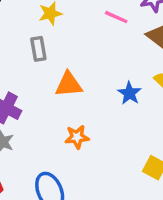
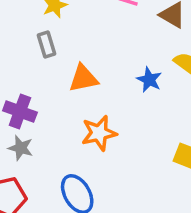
orange star: (77, 137) -> (99, 133), size x1.4

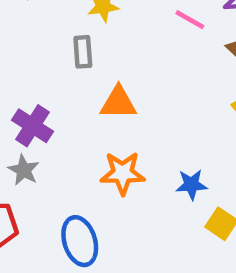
blue star: (149, 80) -> (191, 185), moved, turned 30

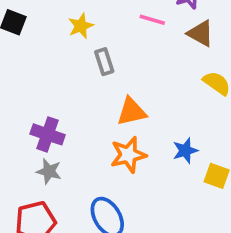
gray rectangle: (83, 52) -> (104, 62), moved
orange triangle: (118, 103) -> (132, 112), moved

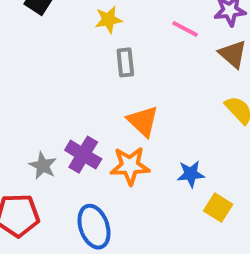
orange triangle: (132, 112) -> (143, 121), turned 44
purple cross: (48, 134) -> (83, 155), moved

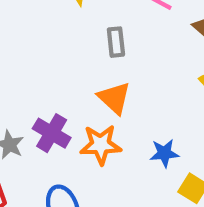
gray rectangle: (125, 62) -> (116, 42), moved

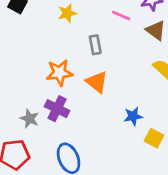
orange star: (101, 145) -> (59, 73), moved

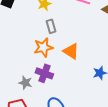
gray rectangle: (95, 45) -> (51, 26), moved

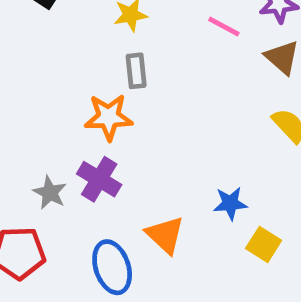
orange triangle: (71, 51) -> (165, 235), moved

